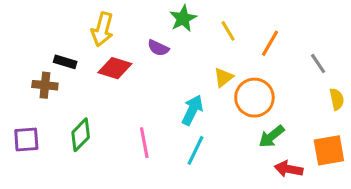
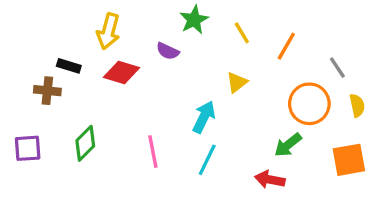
orange circle: (254, 98) -> (309, 104), moved
red arrow: (289, 169) -> (270, 180), moved

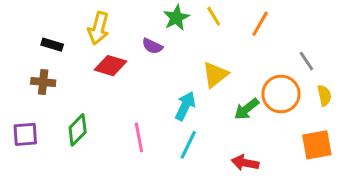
yellow line: (242, 33) -> (214, 16), moved
orange line: (286, 46) -> (260, 24), moved
black rectangle: (69, 66) -> (52, 45), moved
yellow triangle: (237, 82) -> (215, 75), size x1.4
green arrow: (288, 145) -> (247, 109), moved

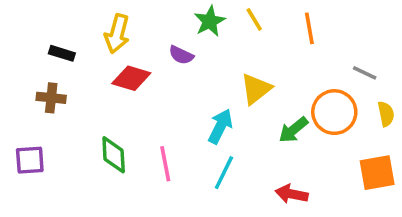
orange line: (260, 24) -> (309, 28), turned -40
gray line: (306, 61) -> (365, 73), turned -30
green diamond: (78, 130) -> (114, 155), moved, turned -48

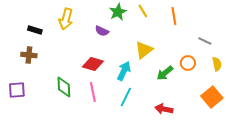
red diamond: (131, 78) -> (93, 64), moved
orange circle: (334, 112) -> (188, 63), size x0.6
orange square: (377, 173) -> (212, 97), turned -30

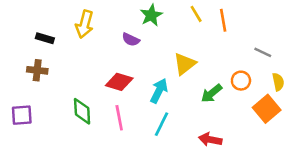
yellow line: (143, 11) -> (196, 14), moved
orange square: (212, 97) -> (267, 109), moved

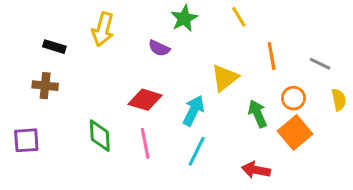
orange line: (223, 20) -> (272, 56), moved
green arrow: (211, 93) -> (258, 114), turned 105
orange square: (267, 109) -> (295, 132), moved

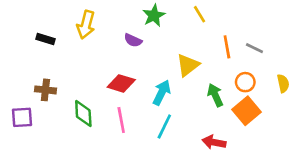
gray line: (320, 64) -> (254, 48), moved
brown cross: (45, 86) -> (45, 90), moved

